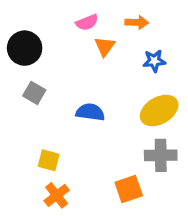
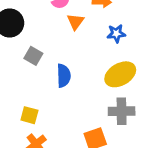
gray square: (34, 93) -> (33, 56), moved
blue semicircle: (90, 112) -> (64, 76), turned 80

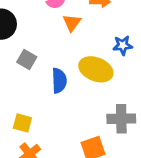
blue star: (116, 34) -> (123, 45), moved
yellow ellipse: (120, 74) -> (96, 69), moved, turned 52

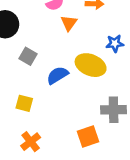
blue semicircle: (59, 81) -> (57, 75), turned -120
yellow square: (22, 123) -> (24, 103), moved

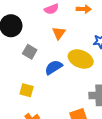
orange triangle: (69, 23) -> (59, 33), moved

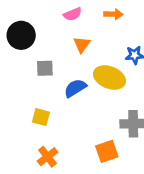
gray square: (30, 52) -> (45, 68), turned -32

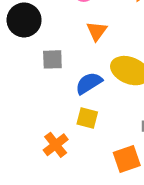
yellow square: (41, 117) -> (87, 118), moved
orange cross: (47, 157) -> (56, 145), moved

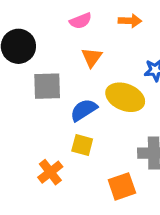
gray square: (52, 59) -> (47, 86), size x1.4

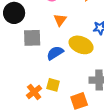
yellow square: (82, 145) -> (53, 85), moved

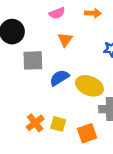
yellow ellipse: (81, 45) -> (89, 86), moved
yellow square: (53, 85) -> (58, 124), moved

